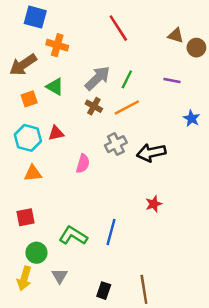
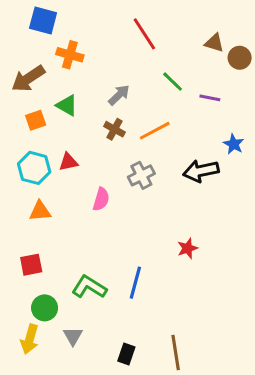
gray arrow: (98, 78) -> (119, 95), size x0.7
green line: (127, 79) -> (173, 82), moved, turned -72
black arrow: (151, 153) -> (201, 171), moved

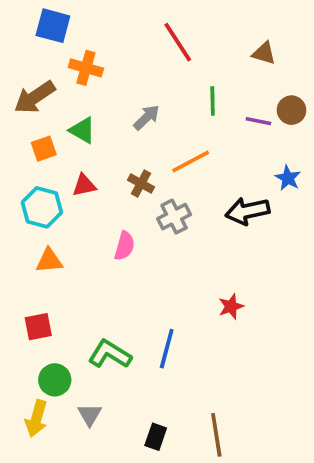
brown circle: (240, 58) -> (292, 110), moved
green line: (173, 82) -> (213, 101), turned 45
brown cross: (115, 129) -> (141, 184), moved
red triangle: (68, 162) -> (84, 185), moved

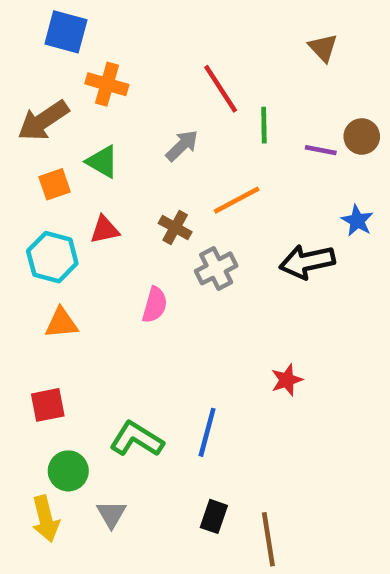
red line: (178, 42) -> (221, 89), moved
brown triangle: (264, 53) -> (323, 48), moved, turned 30
yellow arrow: (36, 418) -> (45, 519), turned -30
black rectangle: (156, 437) -> (214, 516), moved

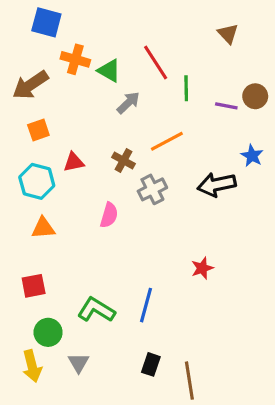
green triangle: (102, 162) -> (109, 71), moved

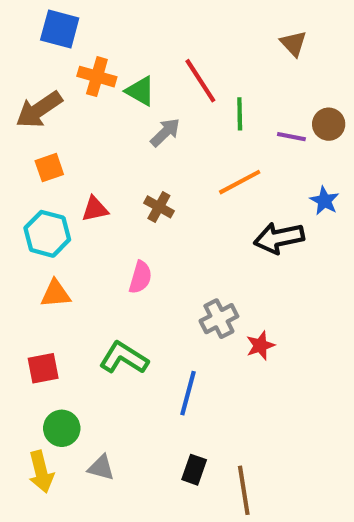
orange line: (167, 141) -> (240, 182), moved
gray cross: (152, 189) -> (219, 319), moved
green L-shape: (96, 310) -> (124, 358), moved
gray triangle: (79, 363) -> (101, 468), turned -45

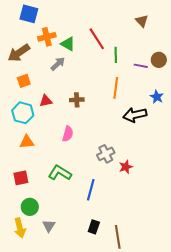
orange cross: (97, 77) -> (47, 37), turned -30
gray arrow: (165, 132) -> (58, 64), moved
orange line: (240, 182) -> (116, 88), turned -55
brown cross: (159, 207) -> (77, 100), turned -32
gray triangle: (101, 468) -> (49, 226), turned 48

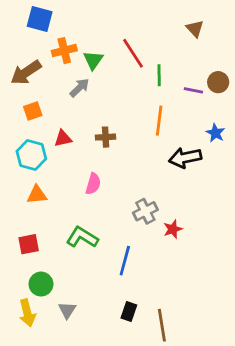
green triangle: (68, 44) -> (93, 60), turned 35

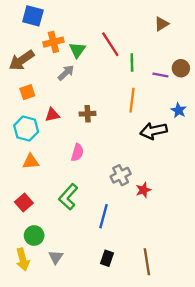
brown triangle: (195, 29) -> (162, 24), turned 42
green L-shape: (82, 237) -> (68, 197), turned -80
red square: (29, 244) -> (24, 203), turned -30
brown line: (162, 325) -> (147, 262), moved

